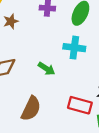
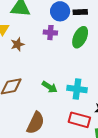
cyan cross: (74, 48) -> (77, 89), moved

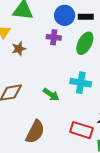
cyan cross: (77, 89) -> (81, 83), moved

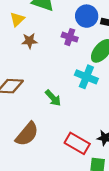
cyan cross: (81, 83) -> (86, 77), moved

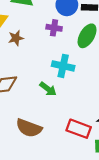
cyan cross: (86, 77) -> (63, 66), moved
brown semicircle: (27, 134) -> (29, 128), turned 80

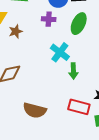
cyan cross: (63, 66) -> (60, 52), turned 30
green arrow: (48, 89) -> (73, 71), moved, turned 56

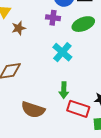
green ellipse: (79, 24) -> (83, 24), turned 40
green arrow: (73, 71) -> (64, 90), moved

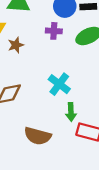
cyan cross: (62, 52) -> (59, 84), moved

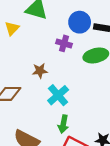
brown star: (16, 45) -> (40, 71), moved

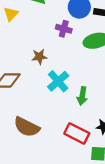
green arrow: (63, 124) -> (82, 96), moved

